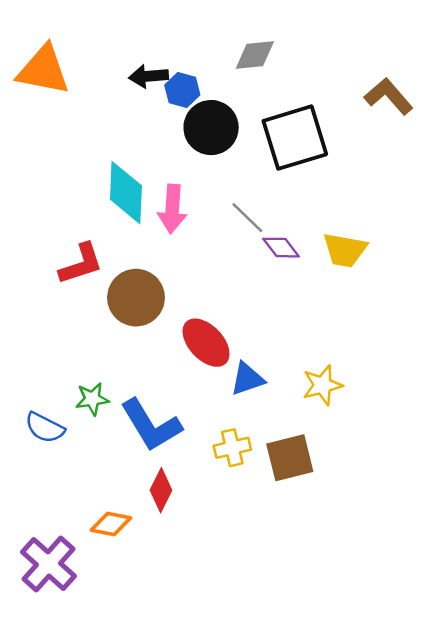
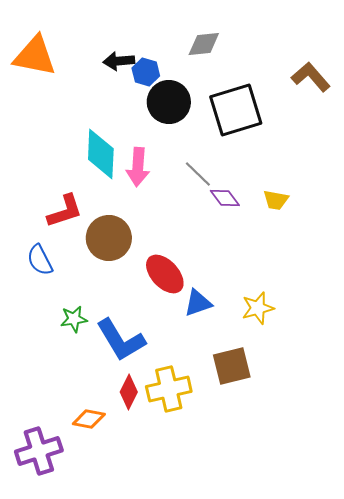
yellow trapezoid: (345, 250) -> (276, 200), size x0.7
blue semicircle: (45, 428) -> (40, 260), moved, turned 36
yellow cross: (232, 448) -> (169, 389), moved, size x1.5
purple cross: (48, 564) -> (39, 451), turned 30

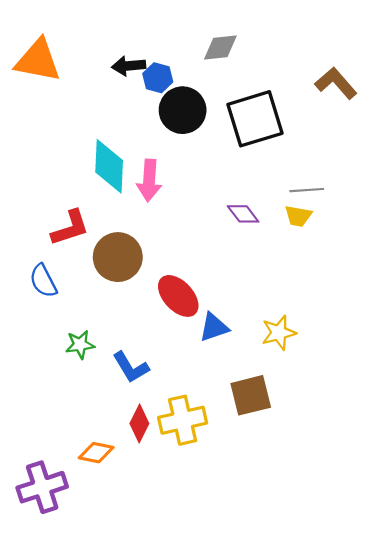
gray line: (198, 174) -> (307, 190), moved, turned -48
blue L-shape: (121, 340) -> (131, 367), size x0.7

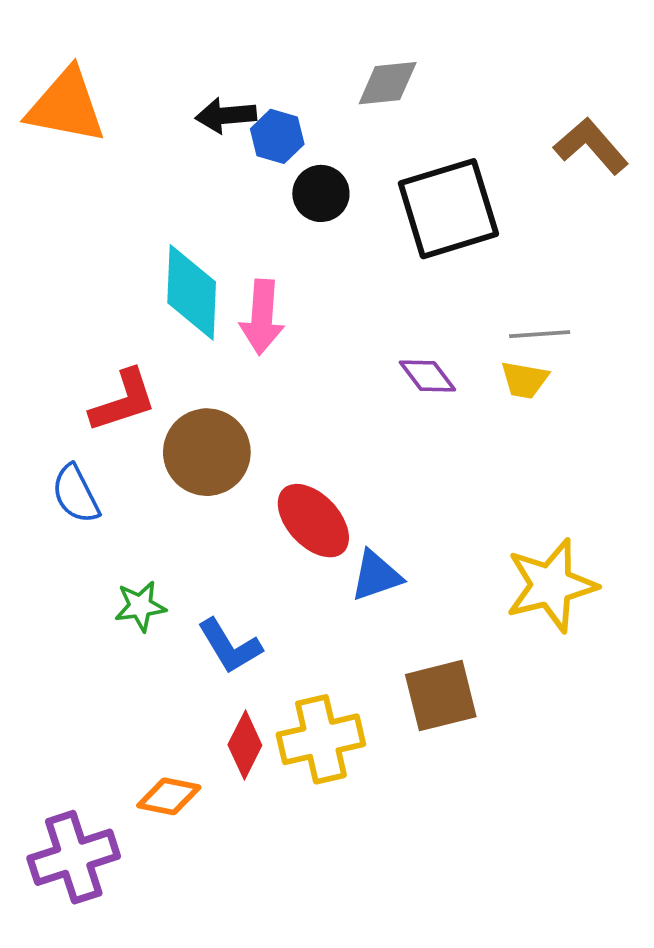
black circle: (183, 110) -> (321, 193), size x0.7
yellow star: (279, 333) -> (551, 585), moved, size x1.5

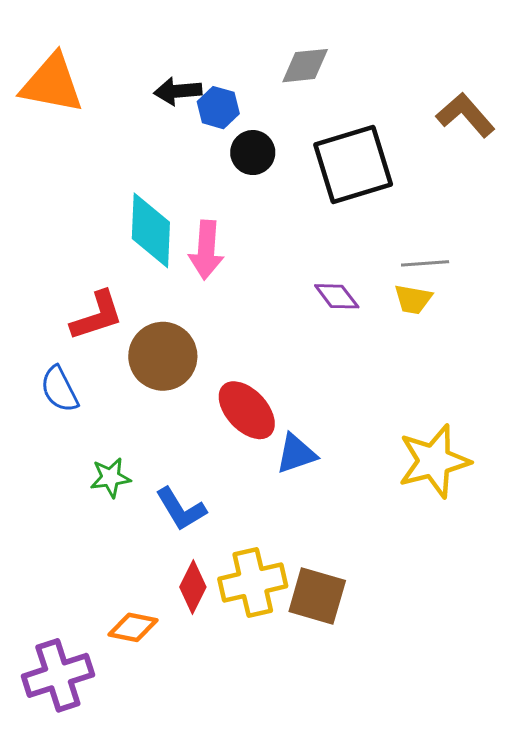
brown square: (441, 696) -> (317, 596), moved, turned 30

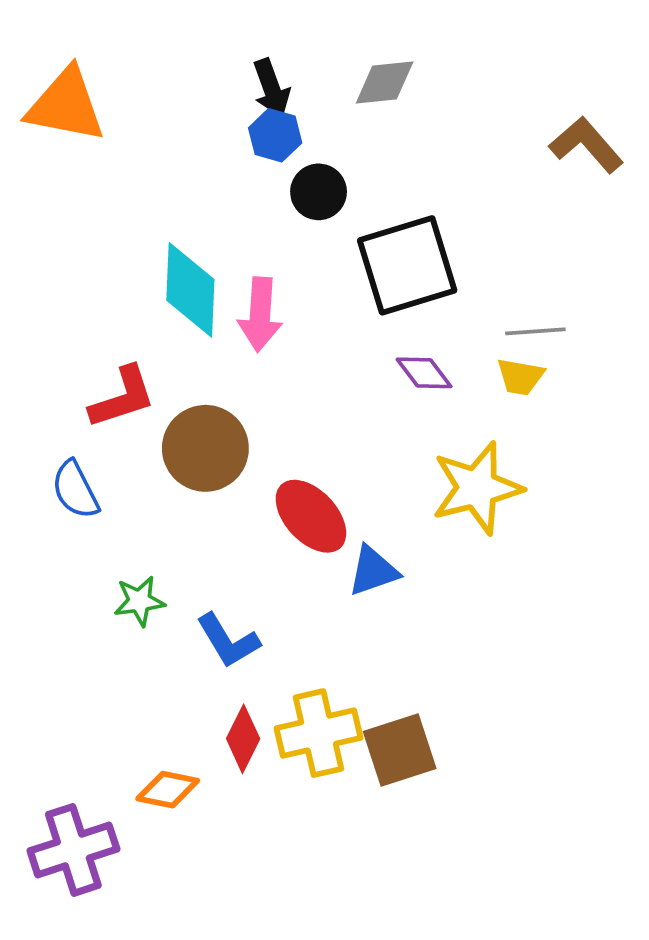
black arrow: (178, 91) -> (271, 88), moved, turned -105
black square: (353, 165) -> (407, 265), moved
yellow star: (434, 461) -> (477, 488), moved
brown square: (317, 596) -> (400, 750), turned -34

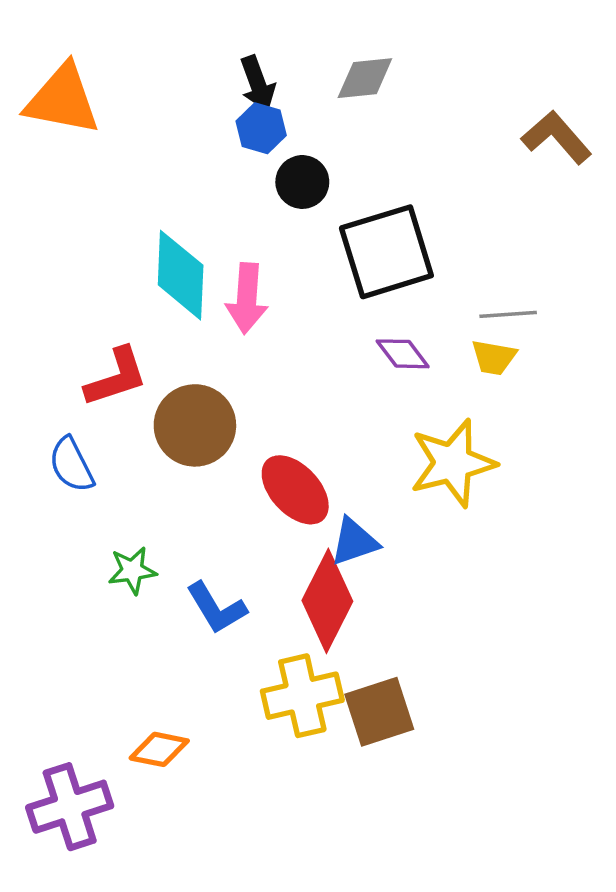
red diamond: (243, 739) -> (327, 601), moved, size x1.6

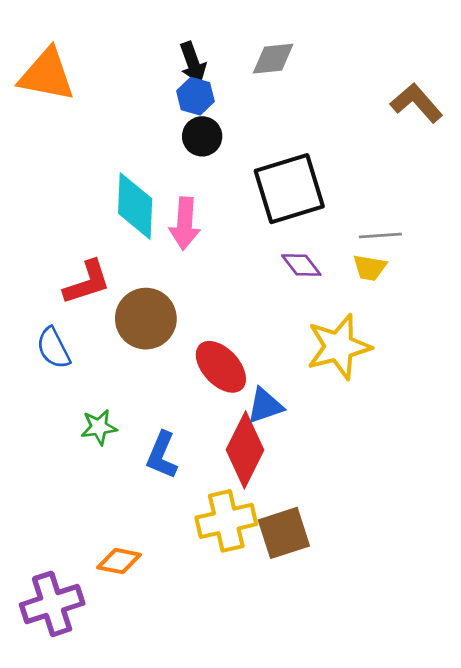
black circle: (302, 182) -> (202, 136), moved
blue L-shape: (216, 608) -> (162, 455), turned 54

